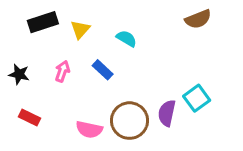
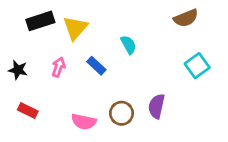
yellow triangle: (80, 30) -> (75, 28), size x1.4
cyan semicircle: (127, 38) -> (128, 45), moved, turned 30
cyan square: (197, 98) -> (197, 66), moved
brown circle: (129, 121) -> (122, 113), size x0.7

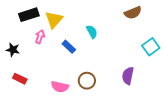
cyan square: (197, 66) -> (151, 47), moved
pink arrow: (59, 67) -> (40, 37), moved
purple semicircle: (156, 106) -> (128, 76), moved

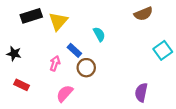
pink arrow: (40, 37) -> (55, 63), moved
purple semicircle: (128, 76) -> (141, 92), moved
brown circle: (87, 81) -> (86, 68), moved
pink semicircle: (60, 87) -> (65, 94), turned 120

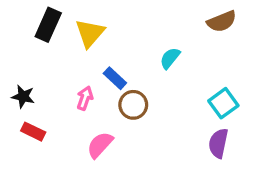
black rectangle: (31, 16) -> (48, 25), turned -48
cyan semicircle: (99, 34) -> (170, 58), moved, turned -112
cyan square: (163, 50) -> (223, 103), moved
black star: (14, 54) -> (23, 96), moved

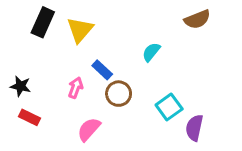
cyan square: (223, 103) -> (169, 107), moved

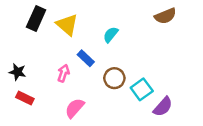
yellow triangle: (80, 30) -> (67, 25), turned -30
cyan semicircle: (151, 52) -> (111, 35), moved
brown circle: (119, 94) -> (114, 78), moved
purple semicircle: (194, 128) -> (163, 107), turned -150

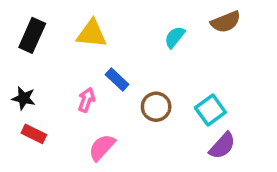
black rectangle: (36, 18) -> (32, 35), moved
yellow triangle: (67, 25) -> (92, 34), turned -35
cyan semicircle: (111, 35) -> (175, 37), moved
cyan square: (142, 89) -> (210, 110), moved

